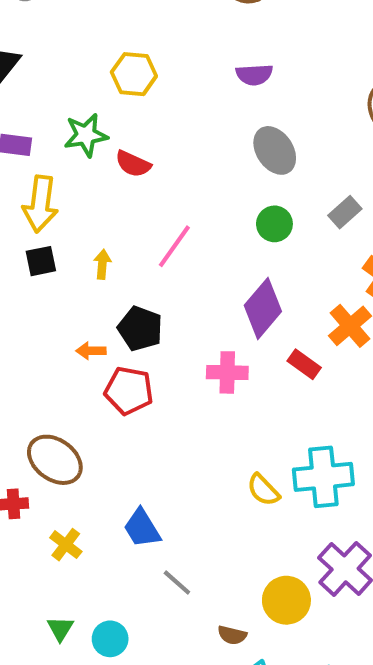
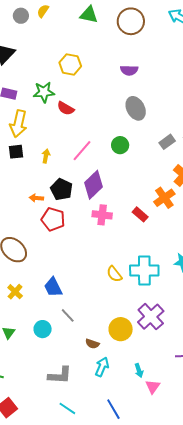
green circle: (274, 224) -> (120, 145), moved
purple diamond: (263, 308) -> (94, 185), moved
cyan circle: (110, 639) -> (43, 329), moved

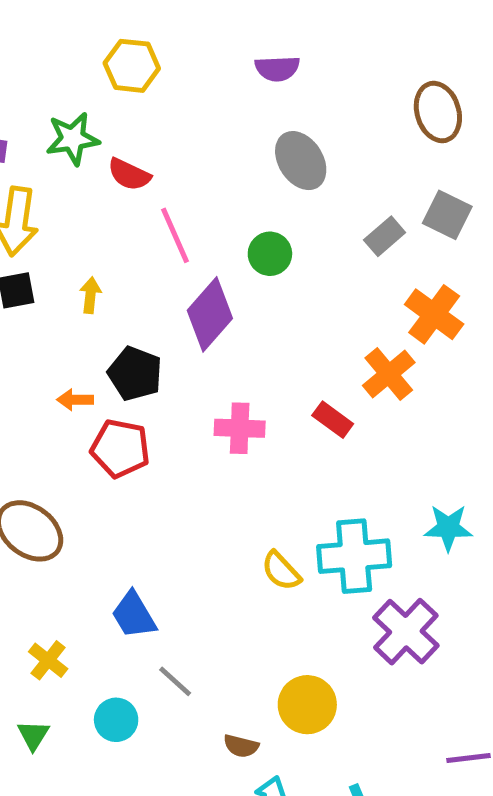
pink line: (82, 151) -> (175, 235), moved, turned -60
purple diamond: (94, 185) -> (210, 314), moved
yellow cross: (15, 292) -> (48, 660), moved
purple cross: (151, 317) -> (406, 632), moved

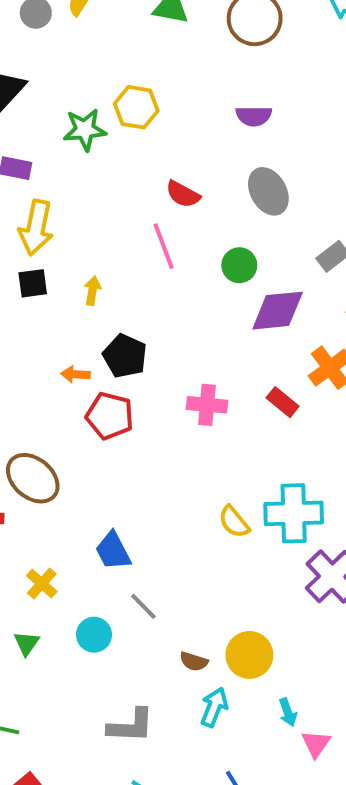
green star: (73, 139) -> (85, 130), moved
red semicircle: (129, 174) -> (183, 194), moved
purple diamond: (210, 314) -> (278, 311), moved, turned 40
yellow circle: (307, 705) -> (249, 655), moved

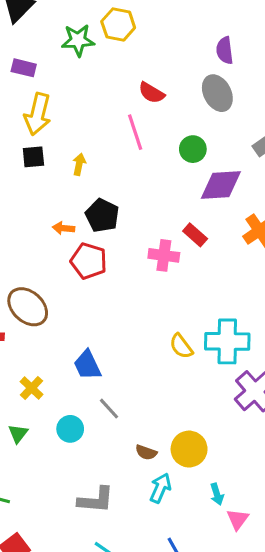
purple semicircle: (254, 116) -> (225, 50), moved, turned 80
red rectangle: (283, 402) -> (195, 235), moved

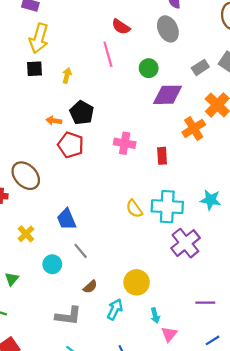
red rectangle: (195, 235) -> (162, 156), moved, turned 42
green triangle: (18, 434) -> (12, 279), moved
brown semicircle: (146, 452) -> (90, 287), moved, turned -64

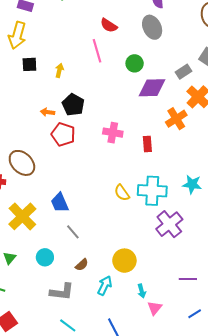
yellow arrow: (39, 38) -> (17, 35), moved
gray rectangle: (200, 67) -> (183, 72), moved
yellow cross: (26, 234) -> (22, 216), size x1.8
cyan circle: (52, 264) -> (45, 257), moved

